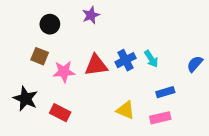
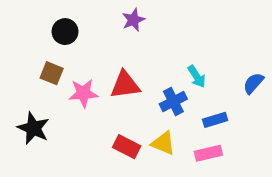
purple star: (91, 15) -> (133, 20), moved
blue cross: (126, 60) -> (173, 102), moved
red rectangle: (60, 113) -> (127, 147), moved

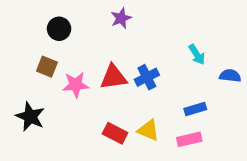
cyan arrow: (197, 77) -> (197, 55), moved
blue semicircle: (253, 83) -> (230, 76), turned 55
blue cross: (173, 102) -> (147, 77), moved

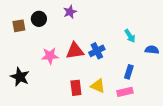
purple star: (121, 18) -> (70, 12), moved
brown square: (47, 67) -> (19, 26), moved, turned -32
blue rectangle: (195, 109) -> (129, 72), turned -56
red rectangle: (115, 133) -> (76, 88), turned 56

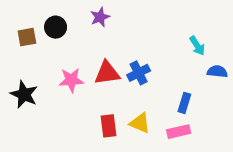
cyan arrow: (130, 36) -> (197, 46), moved
black star: (20, 77) -> (24, 94), moved

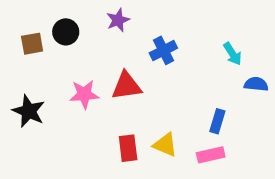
blue cross: (139, 73) -> (163, 50), moved

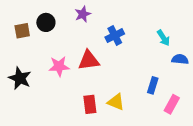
pink rectangle: (211, 155) -> (172, 104), moved, turned -48

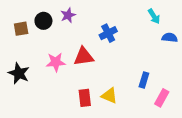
purple star: (83, 14) -> (68, 15), moved
cyan arrow: (163, 38) -> (154, 16), moved
blue semicircle: (180, 59) -> (170, 38), moved

